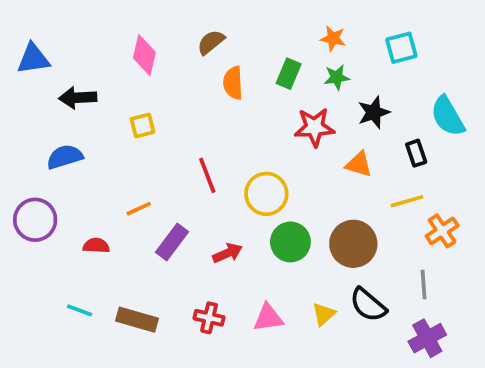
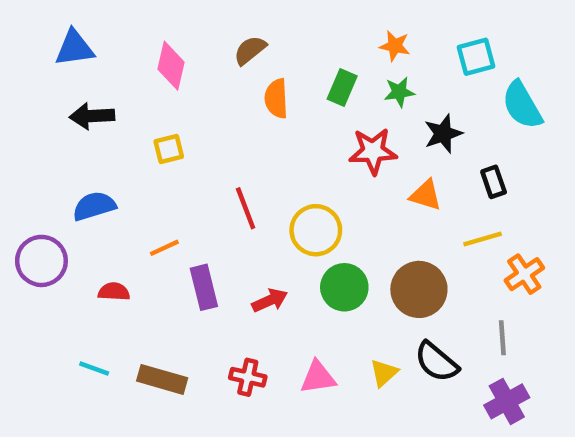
blue triangle: (33, 59) -> (74, 48), moved
cyan semicircle: (448, 116) -> (522, 105), moved
blue semicircle: (65, 157) -> (94, 206), moved
purple rectangle: (172, 242) -> (204, 287), turned -51

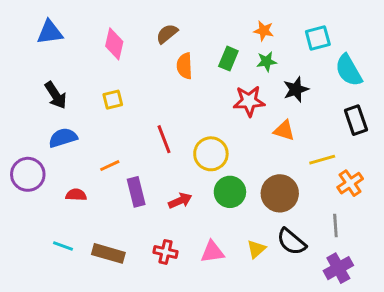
black arrow: (92, 116) -> (56, 95), moved, turned -120
black rectangle: (494, 182) -> (356, 120), moved, size x1.4

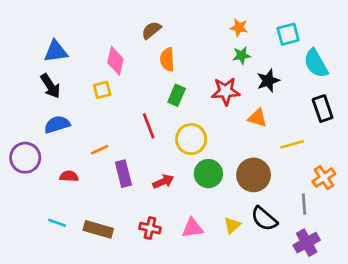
blue triangle: (50, 32) -> (56, 51), moved
pink diamond: (114, 44) -> (115, 61), moved
green rectangle: (228, 59) -> (177, 95), moved
orange cross: (350, 183) -> (324, 178), moved

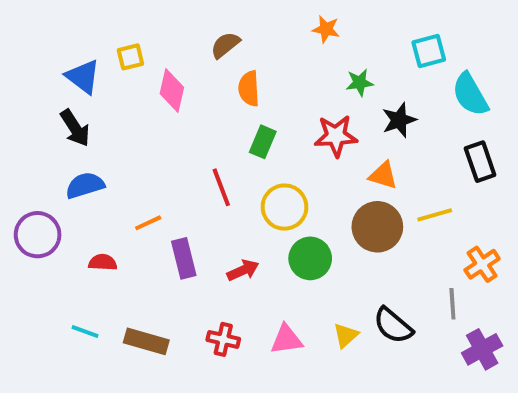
orange star: (239, 28) -> (326, 29), moved
blue triangle: (56, 51) -> (83, 77), turned 45
yellow square: (102, 90) -> (130, 57), moved
brown circle: (254, 175) -> (377, 227), moved
purple cross: (307, 243) -> (482, 349), moved

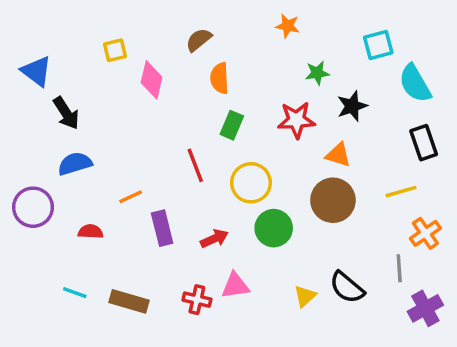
blue triangle: (83, 77) -> (36, 71), moved
yellow line: (435, 215) -> (401, 192), moved
pink triangle: (286, 339) -> (235, 286), moved

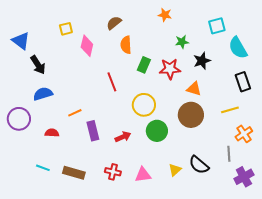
green rectangle: (232, 125) -> (144, 65), moved
red line: (195, 165) -> (112, 82), moved
pink triangle: (235, 286) -> (143, 175), moved

